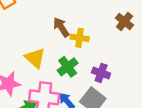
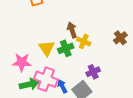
green cross: (68, 67) -> (66, 48), moved
purple cross: (101, 73) -> (93, 72), turned 32

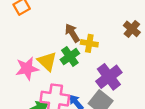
pink star: (22, 62) -> (27, 69), moved
purple cross: (93, 72) -> (109, 77), size x1.5

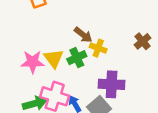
brown arrow: (72, 33) -> (83, 35), turned 150
purple cross: (109, 77) -> (112, 84), turned 30

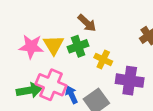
yellow cross: (98, 48) -> (103, 59), moved
purple cross: (112, 84) -> (130, 81), moved

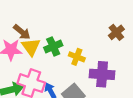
brown arrow: (87, 23) -> (22, 32), moved

